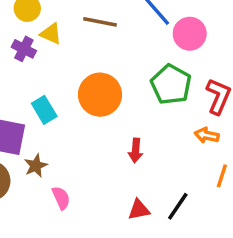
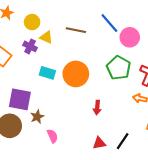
cyan rectangle: (44, 110) -> (47, 73), moved, turned -42

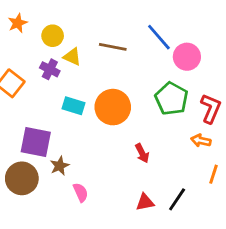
red arrow: (97, 108) -> (142, 153), turned -32

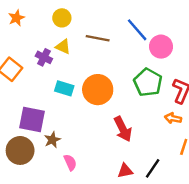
yellow circle: (53, 36) -> (62, 18), moved
red arrow: (142, 153) -> (123, 129), size x1.5

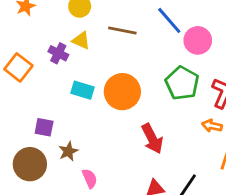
purple square: (32, 119) -> (44, 127), size x0.6

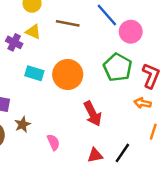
pink semicircle: (90, 178) -> (53, 142), moved

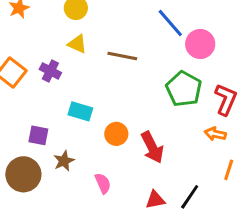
brown line: (68, 23) -> (122, 56), moved
purple cross: (14, 42) -> (50, 71), moved
cyan rectangle: (34, 73) -> (80, 111), moved
orange circle: (68, 74) -> (116, 134), moved, size x0.6

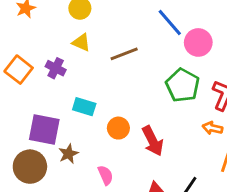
brown line: (122, 56) -> (124, 54), turned -32
purple square: (38, 135) -> (44, 129), size x1.6

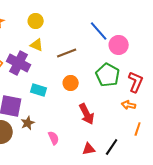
purple cross: (56, 68) -> (19, 63), size x1.6
orange circle: (118, 128) -> (71, 83), moved

